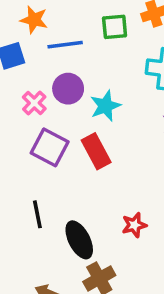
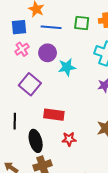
pink cross: (34, 103) -> (22, 49), moved
red rectangle: (96, 151) -> (54, 115), moved, turned -66

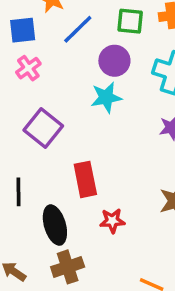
blue line: (51, 27) -> (78, 29), turned -48
purple circle: (48, 53) -> (114, 61), moved
red rectangle: (54, 115) -> (85, 179), turned 72

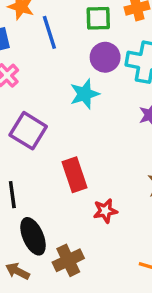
blue line: (78, 29) -> (49, 32), turned -56
purple circle: (114, 61) -> (105, 57), moved
black ellipse: (55, 225) -> (33, 236), moved

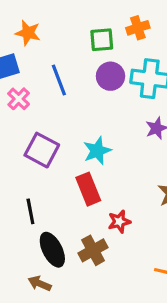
blue line: (49, 32) -> (59, 80), moved
cyan star: (85, 94) -> (97, 151), moved
brown cross: (68, 260) -> (93, 250), moved

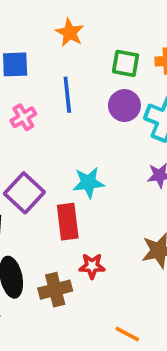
orange star: (28, 33) -> (70, 33), moved
pink cross: (19, 99) -> (23, 117), moved
purple square: (42, 150) -> (24, 193), moved

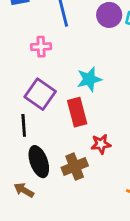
pink cross: (23, 117) -> (41, 47), moved, turned 36

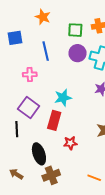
red rectangle: (77, 112) -> (54, 120), turned 30
black ellipse: (39, 162) -> (39, 154), moved
brown cross: (75, 167) -> (51, 175), moved

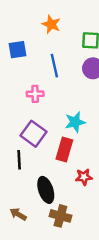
brown cross: (51, 175) -> (60, 216), turned 36

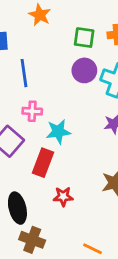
blue line: (54, 66) -> (24, 73), moved
pink cross: (35, 94) -> (32, 111), moved

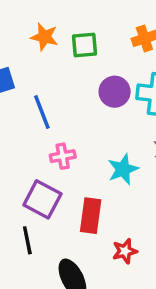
green square: (84, 38) -> (85, 45), moved
cyan star: (58, 132) -> (123, 169), moved

